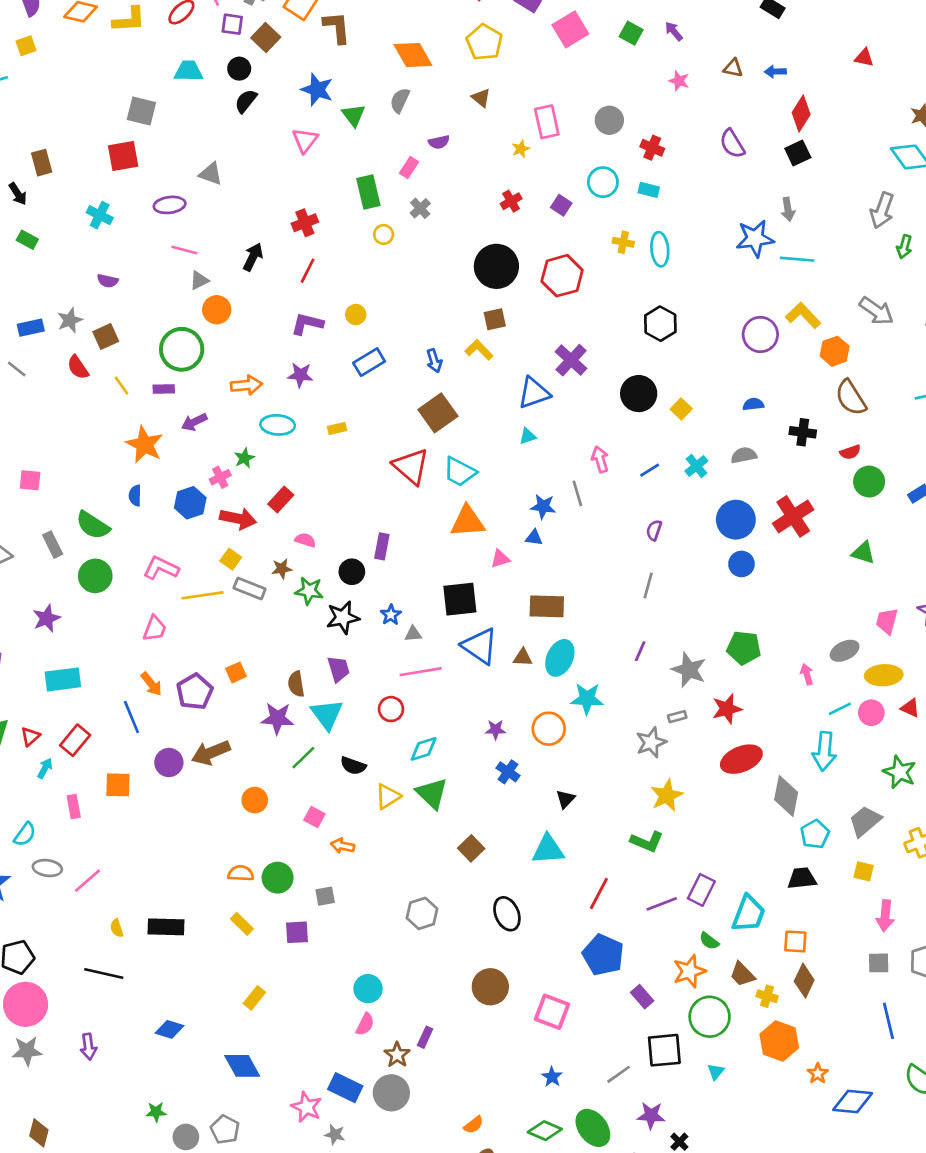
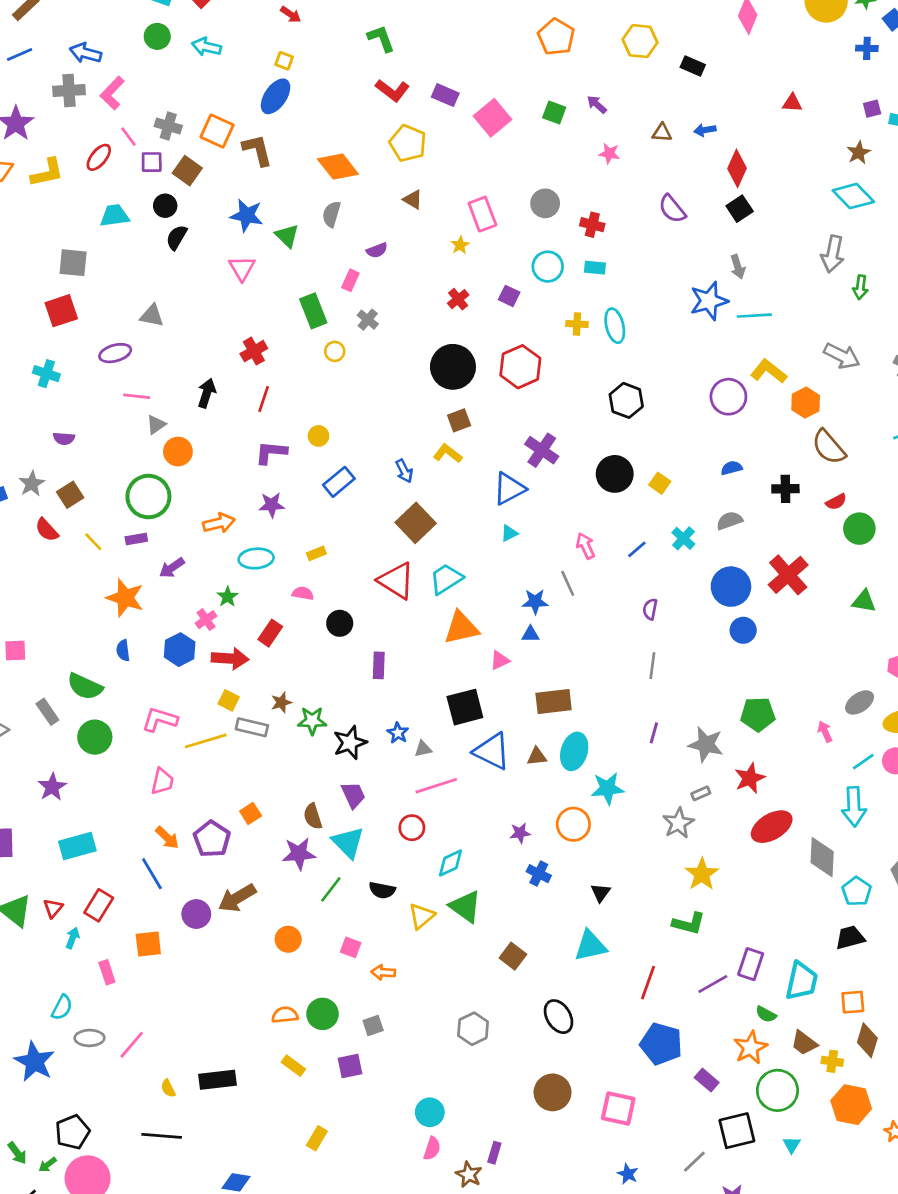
cyan trapezoid: (460, 472) -> (446, 579), turned 128
pink semicircle: (305, 540) -> (303, 593), moved
black circle: (352, 572) -> (340, 623), moved

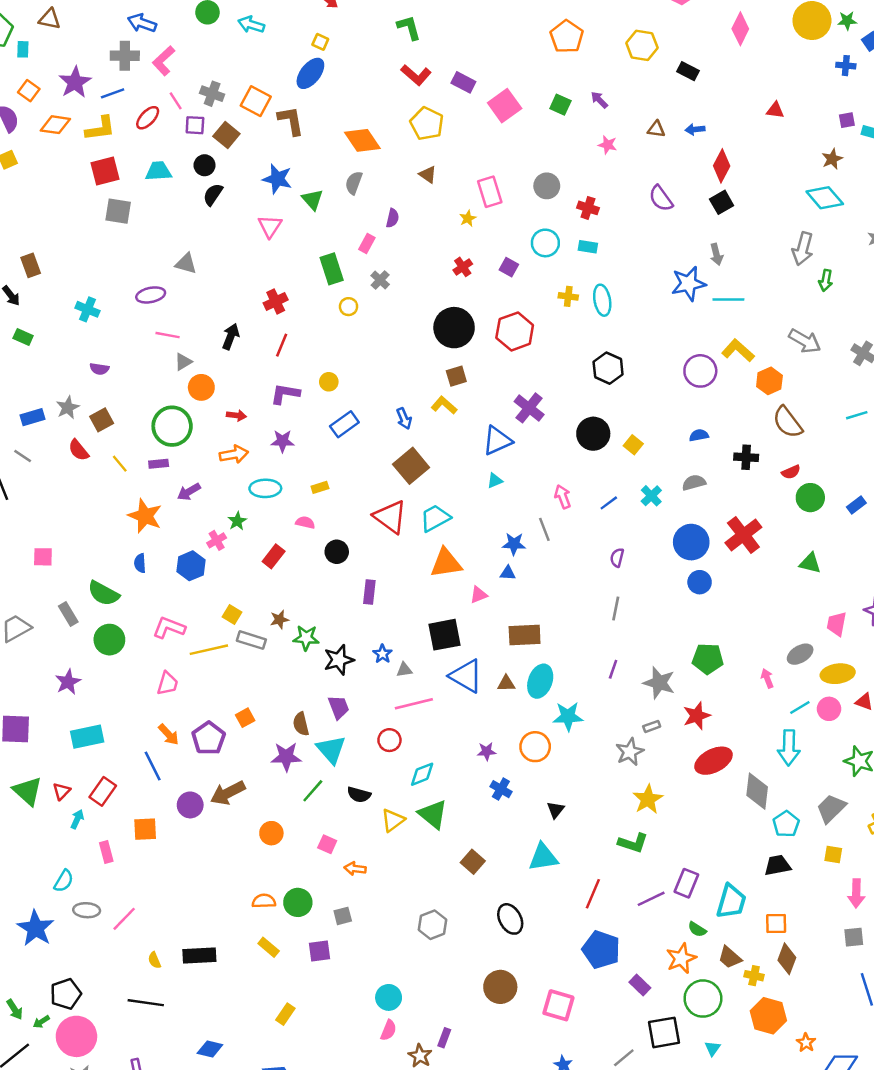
blue line: (20, 54) -> (113, 93), moved
purple semicircle: (377, 250) -> (392, 218), turned -60
red square: (61, 311) -> (105, 171), moved
red arrow: (230, 659) -> (236, 415), moved, size x0.6

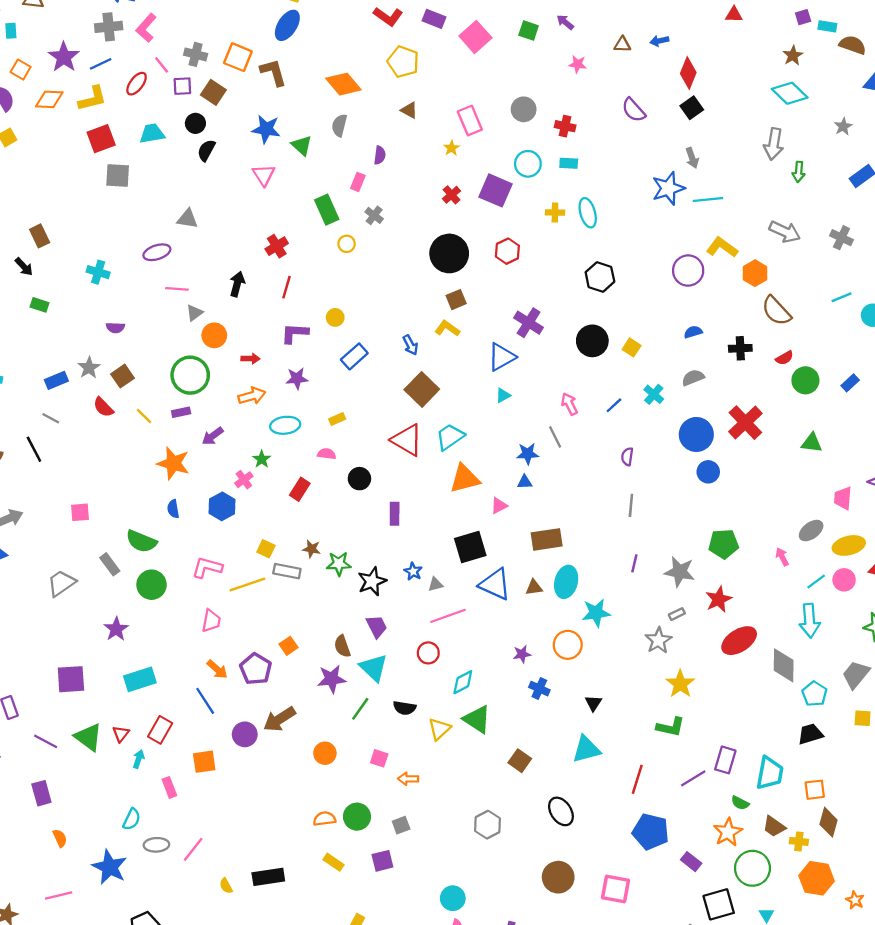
purple square: (509, 267) -> (495, 190), size x1.8
red hexagon: (515, 331) -> (507, 251), size x0.7
brown star: (279, 620) -> (312, 549), turned 30

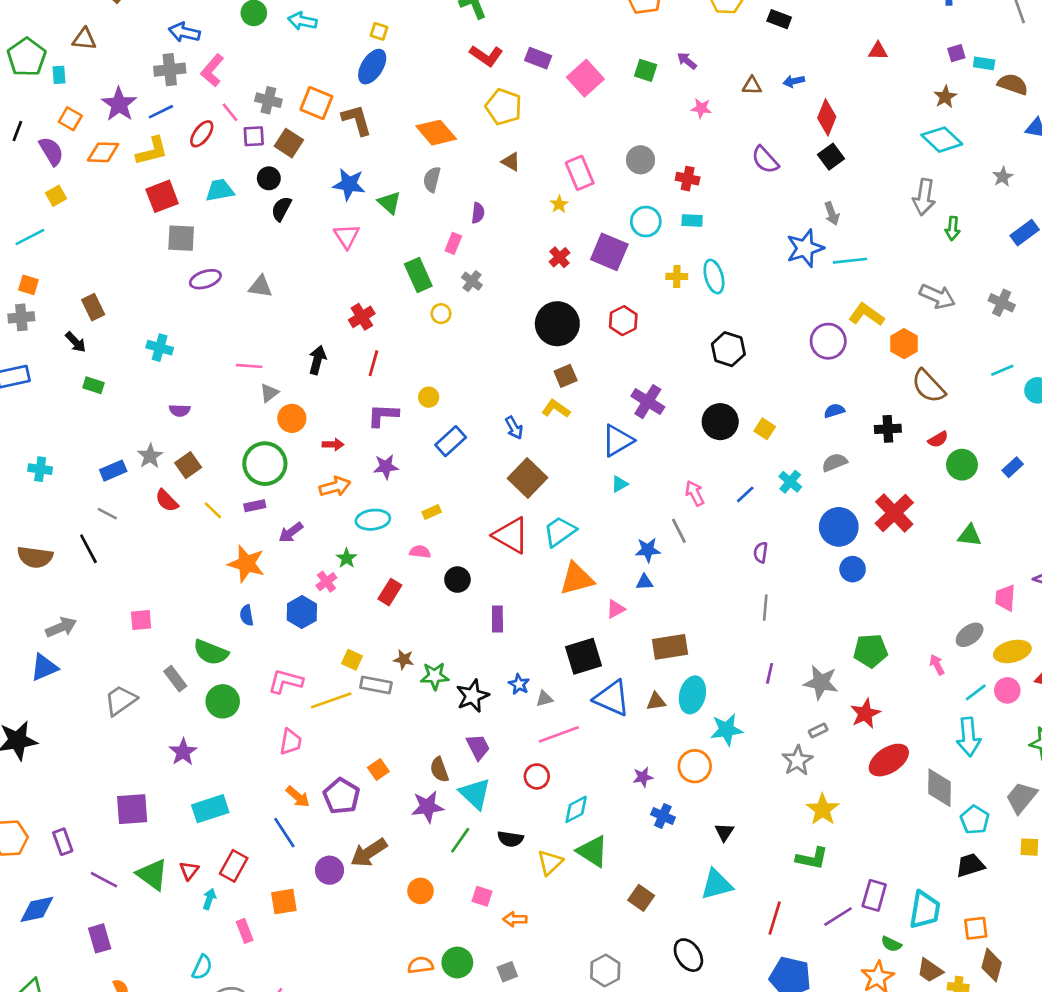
purple ellipse: (157, 252) -> (205, 279), moved

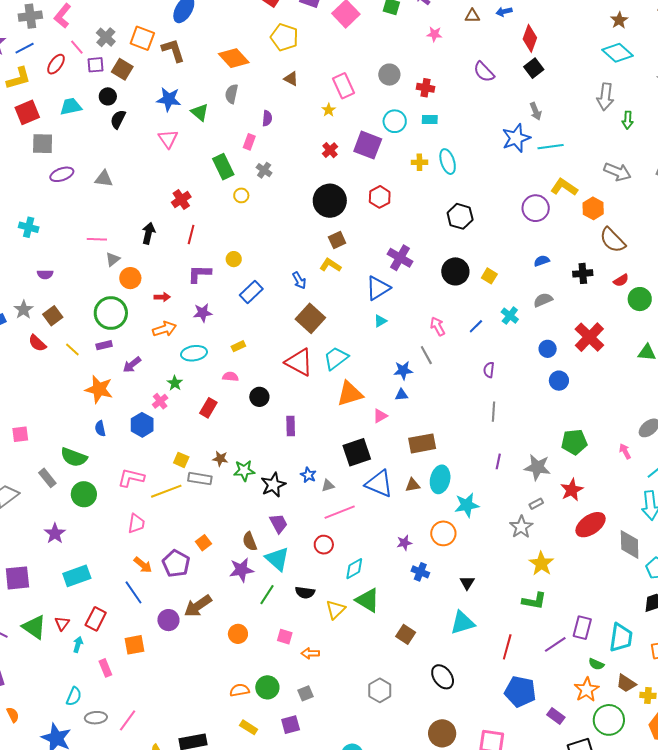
gray cross: (268, 100) -> (106, 37), turned 30
blue circle: (839, 527) -> (548, 349), size x0.6

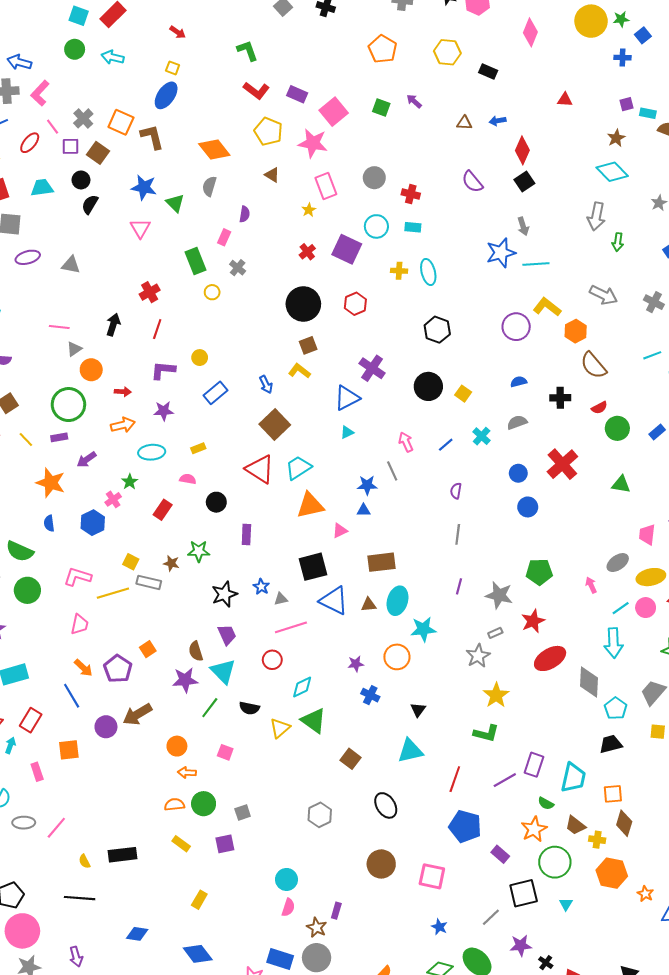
pink star: (434, 34) -> (313, 143), moved, size x1.8
green star: (244, 471) -> (199, 551), moved
orange arrow: (310, 653) -> (187, 773), moved

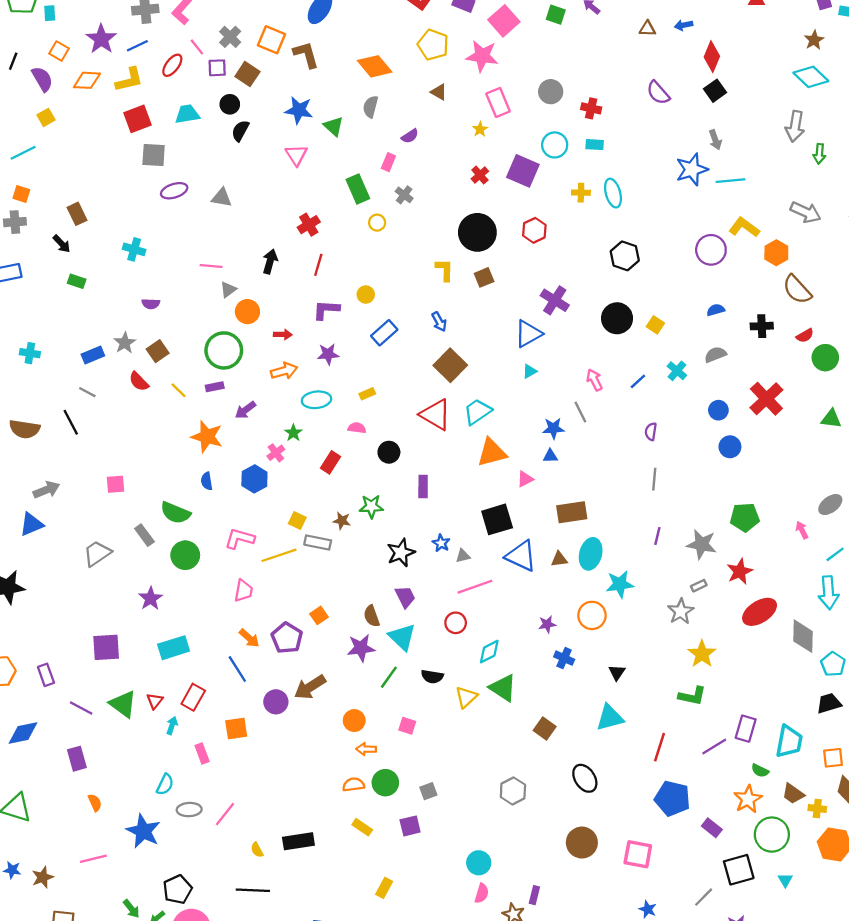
purple semicircle: (244, 214) -> (410, 136), turned 49
yellow L-shape: (299, 371) -> (444, 270), moved, turned 55

